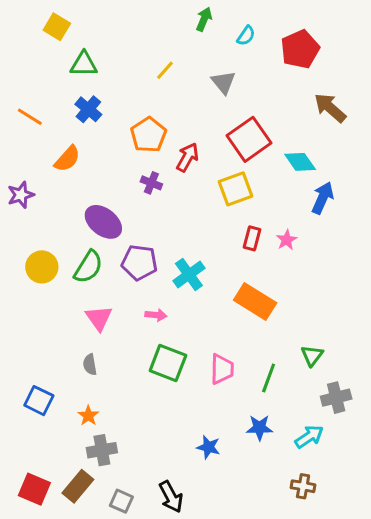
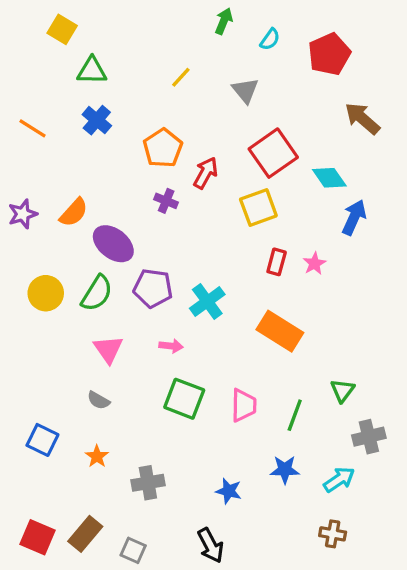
orange semicircle: (67, 159) -> (74, 212), moved
gray semicircle: (90, 365) -> (98, 400), turned -50
gray cross: (102, 450) -> (148, 483), moved
black arrow: (171, 497) -> (211, 545), moved

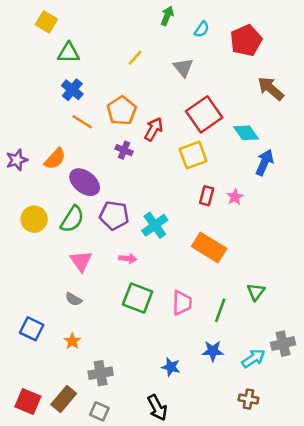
orange line: (33, 128) -> (82, 122), moved
gray cross: (369, 437) -> (283, 344), moved
gray cross: (148, 483) -> (101, 373), moved

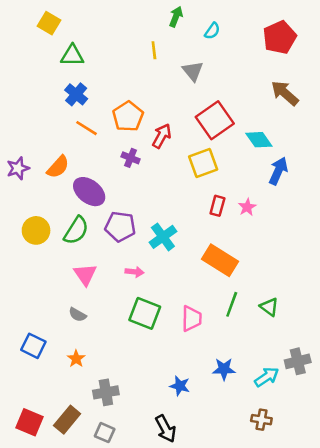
red pentagon: (246, 40) -> (280, 37), moved
yellow line: (135, 58) -> (154, 50), moved, turned -49
green triangle: (256, 292) -> (269, 307), turned -30
green line: (220, 310) -> (232, 304), moved

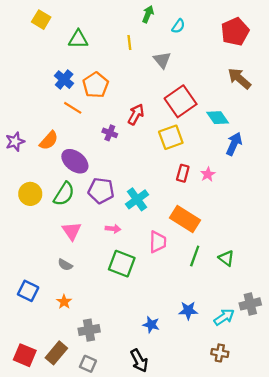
green triangle: (72, 56) -> (78, 39), moved
orange pentagon: (128, 116) -> (96, 85), moved
pink trapezoid: (191, 319) -> (158, 242), moved

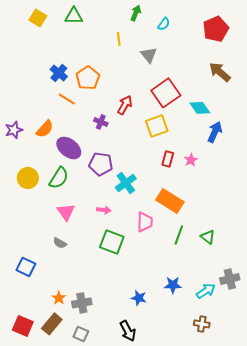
green triangle: (78, 39) -> (74, 16), moved
purple pentagon: (101, 191) -> (101, 164), moved
orange star: (64, 302) -> (59, 298), moved

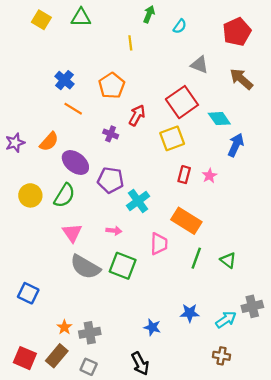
gray triangle: (149, 55) -> (200, 65), moved, turned -30
orange pentagon: (88, 78) -> (112, 86), moved
gray semicircle: (60, 243) -> (85, 267), moved, size x2.0

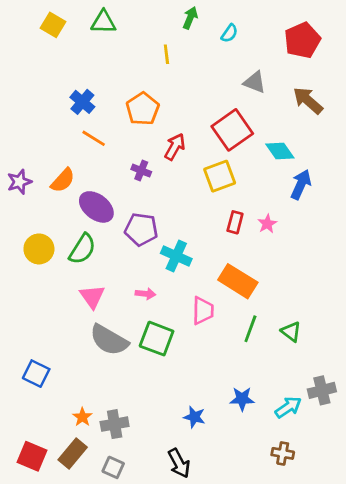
cyan cross: (138, 201) -> (176, 256), turned -30

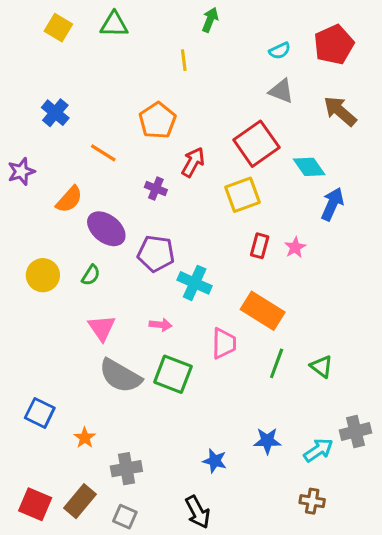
cyan semicircle: (229, 33) -> (280, 51), moved, turned 30
blue cross: (82, 102) -> (55, 113), moved
purple star: (19, 182) -> (21, 172), moved
green semicircle: (82, 249) -> (91, 275), size x0.6
orange star: (82, 417) -> (85, 438), moved

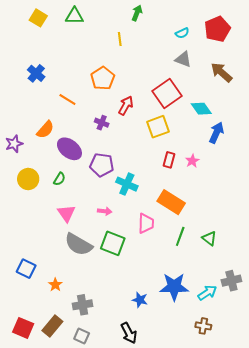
purple star: (21, 172) -> (14, 144), moved
blue star: (267, 441) -> (174, 287), size x1.6

